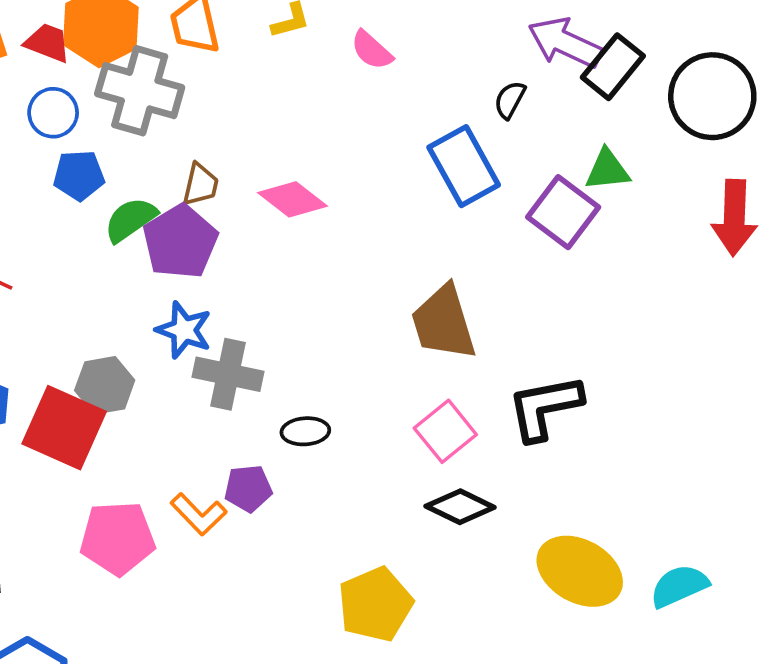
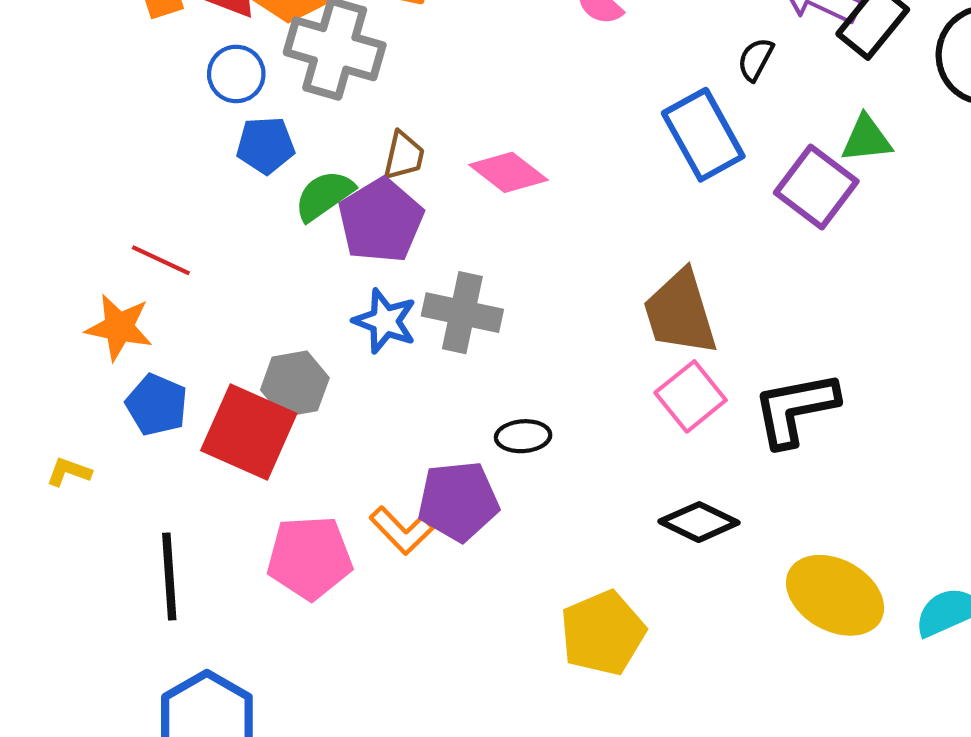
gray cross: (228, 374) -> (462, 313), moved
pink square: (445, 431) -> (691, 396), moved
purple pentagon: (248, 488) -> (458, 501), size x1.5

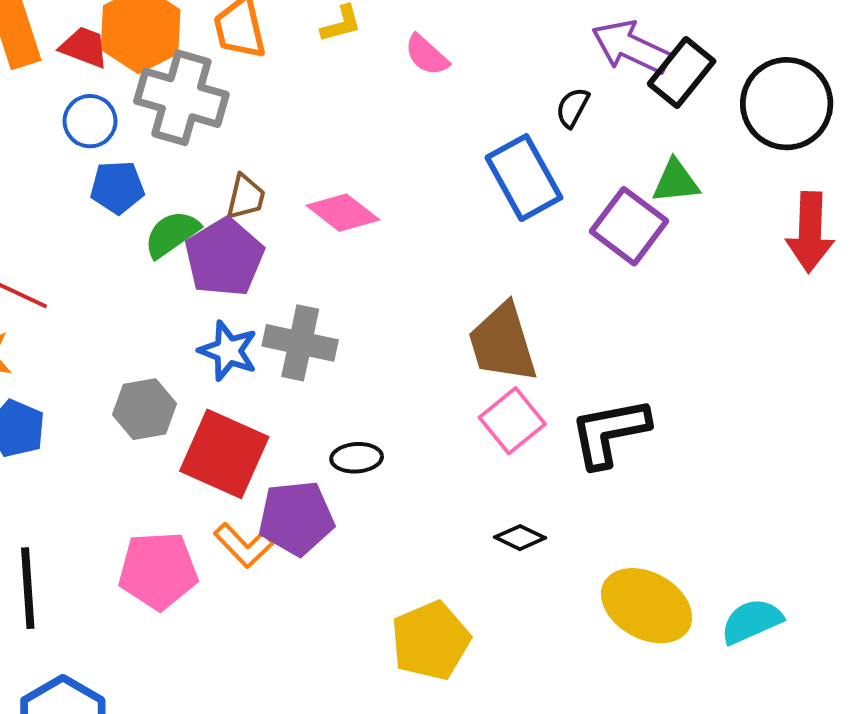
red square: (249, 432) -> (224, 454), moved
black diamond: (699, 522) -> (520, 538), size x0.7

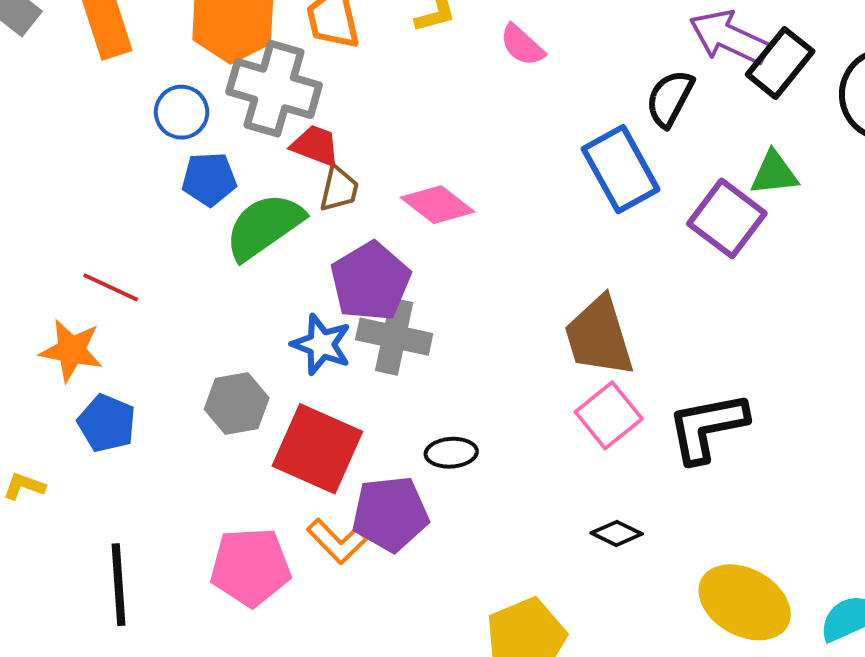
red trapezoid: (84, 47) -> (315, 146), moved
black semicircle: (573, 108) -> (670, 98), size x1.4
green semicircle: (172, 234) -> (264, 226), size x1.4
purple pentagon: (224, 257) -> (371, 281), moved

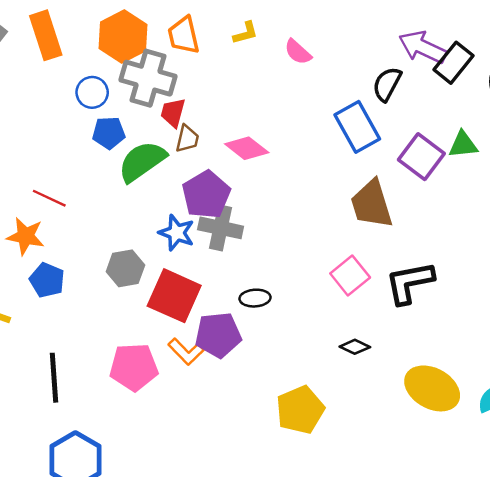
red trapezoid: (315, 146) -> (173, 113), turned -96
green triangle: (774, 173) -> (463, 145), moved
brown trapezoid: (599, 337) -> (372, 204), moved

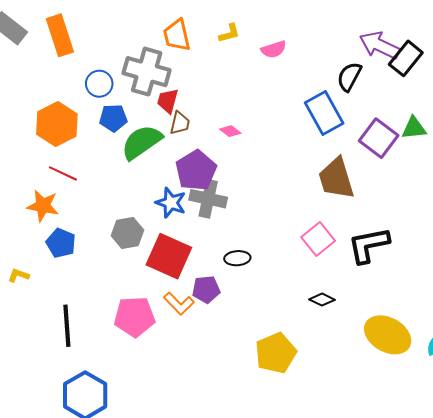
orange hexagon: (123, 37) -> (57, 124), moved
pink semicircle: (298, 52) -> (274, 49), turned -60
pink diamond: (247, 148) -> (230, 131), size x0.6
purple pentagon: (218, 335) -> (206, 289), size x0.7

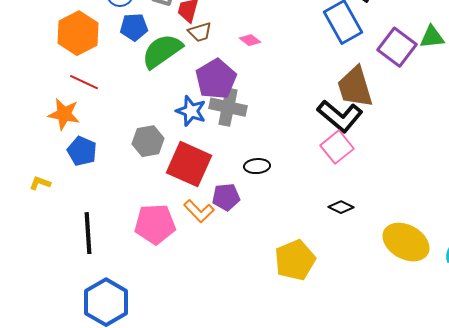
brown trapezoid: (180, 123) -> (200, 32), turned 60
black L-shape: (368, 245) -> (340, 116), moved, turned -129

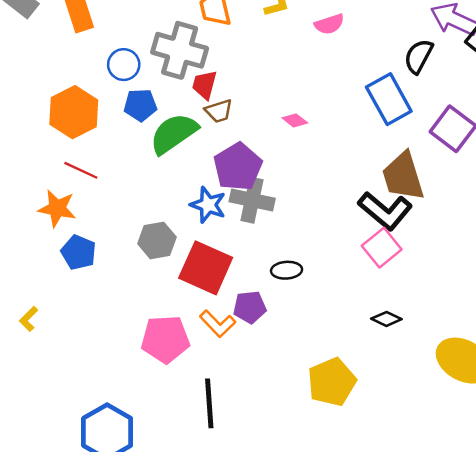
pink diamond: (250, 40) -> (295, 120), moved
yellow L-shape: (40, 183) -> (29, 319), moved, turned -65
black line: (88, 233) -> (209, 403), moved

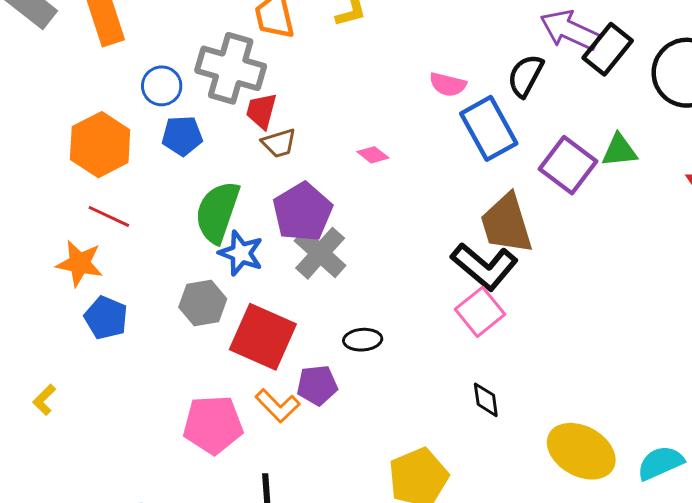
pink semicircle: (329, 24) -> (448, 84), moved, turned 32
green semicircle: (174, 134) -> (217, 212), moved, turned -36
gray cross: (252, 200) -> (320, 253), turned 30
blue star: (208, 205) -> (241, 253), moved
black diamond: (386, 319) -> (486, 400), turned 56

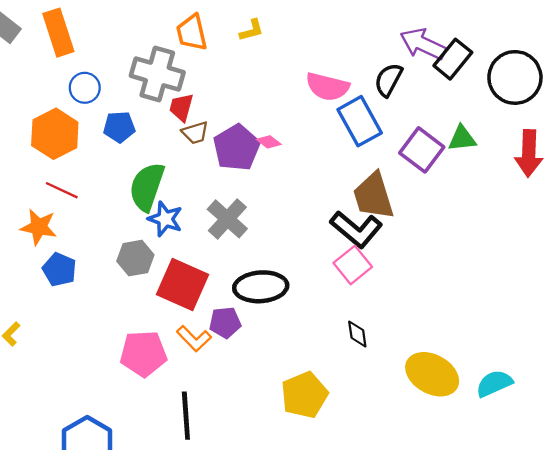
pink semicircle: (448, 84) -> (327, 87), size x1.5
blue circle: (162, 86) -> (85, 88), moved
purple pentagon: (302, 212) -> (237, 148), moved
black ellipse: (363, 340) -> (261, 287), size x1.8

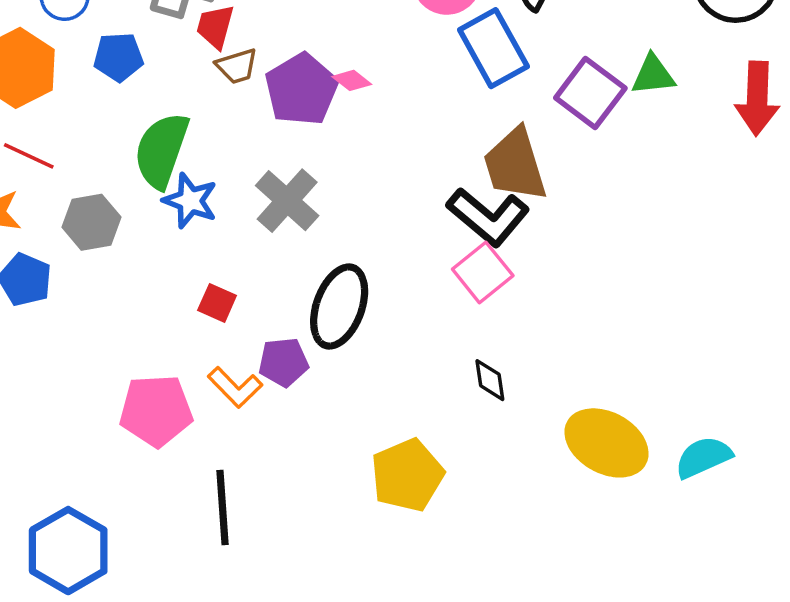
gray hexagon: (135, 258) -> (91, 222), moved
red square: (183, 285) -> (217, 303), size x0.5
black ellipse: (261, 287) -> (339, 307), turned -66

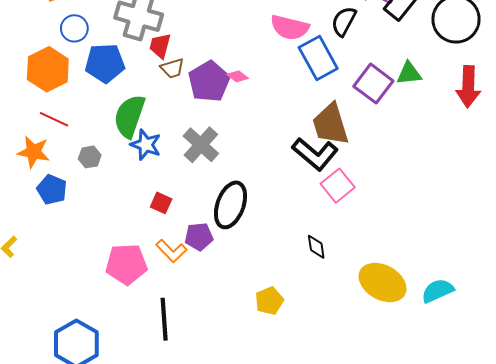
blue pentagon: (118, 57) -> (105, 63), size x1.4
gray hexagon: (91, 222) -> (90, 157), size x0.7
pink square: (483, 272) -> (338, 186), moved
yellow pentagon: (407, 475) -> (269, 301), size x0.7

